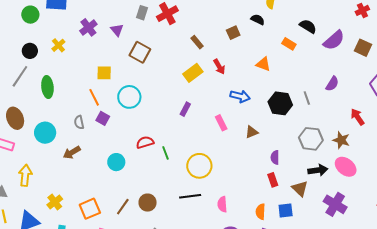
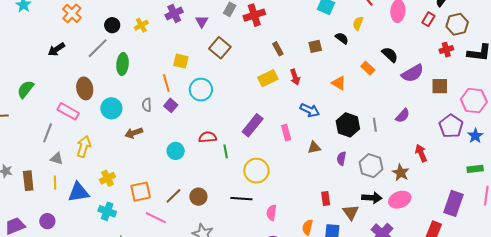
brown square: (363, 48) -> (440, 86), turned -36
purple rectangle: (185, 109) -> (253, 125), moved, size x1.6
purple semicircle: (275, 157) -> (341, 158), moved
pink ellipse: (346, 167) -> (400, 200), turned -70

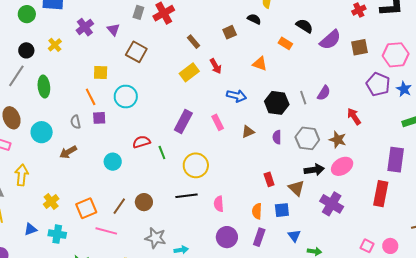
purple square: (171, 105) -> (99, 118), turned -32
purple semicircle: (403, 116) -> (324, 93), moved
blue triangle: (78, 192) -> (30, 229), moved, size x0.6

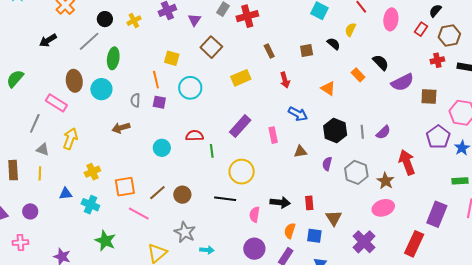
yellow rectangle: (189, 72) -> (241, 78), moved
red arrow: (354, 116) -> (407, 162), size x1.4
cyan circle: (42, 132) -> (101, 89), moved
black arrow: (314, 170) -> (280, 202), moved

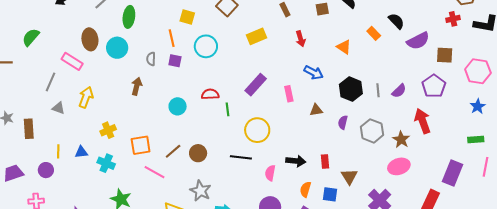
brown arrow: (121, 128) -> (137, 86), turned 120
purple pentagon: (438, 137) -> (434, 86), moved
yellow line: (40, 173) -> (58, 151), moved

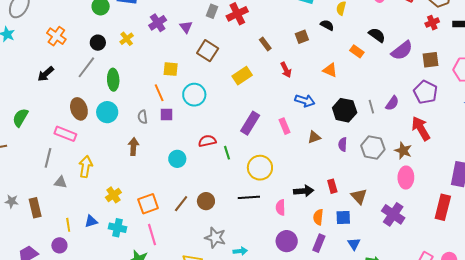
pink ellipse: (399, 166) -> (406, 178), turned -60
pink line: (154, 172) -> (152, 235), moved, turned 55

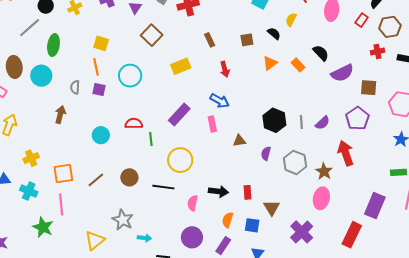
yellow square: (171, 69) -> (101, 43), moved
orange triangle: (330, 70) -> (270, 63), moved, turned 49
blue arrow: (305, 101) -> (220, 101), moved
brown circle: (206, 201) -> (129, 177), moved

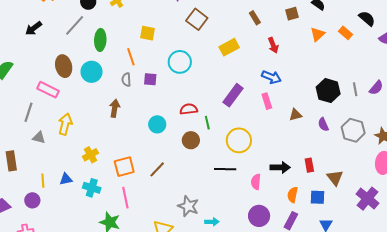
orange line: (96, 67) -> (131, 57), moved
purple semicircle: (266, 153) -> (323, 124), turned -32
brown circle: (129, 177) -> (191, 140), moved

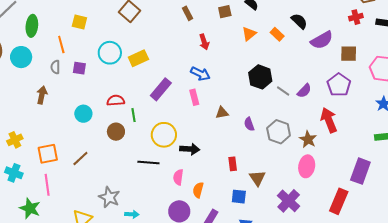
yellow rectangle: (229, 47) -> (138, 58), moved
gray line: (355, 89) -> (283, 91), turned -48
black hexagon: (328, 91) -> (260, 77), moved
black arrow: (280, 167) -> (190, 149), moved
orange semicircle: (293, 195) -> (198, 190), moved

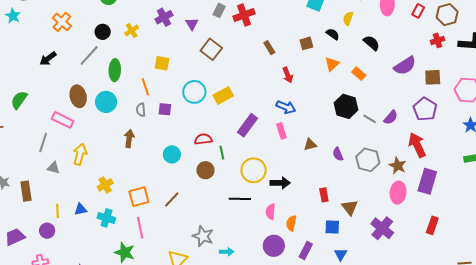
black semicircle: (299, 21) -> (371, 43), moved
orange rectangle: (277, 34) -> (359, 74), moved
purple rectangle: (360, 171) -> (427, 181), moved
red rectangle: (339, 201) -> (432, 225), size x0.7

